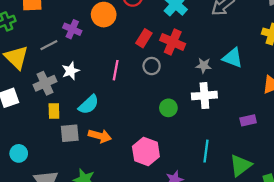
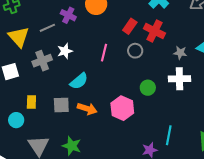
yellow rectangle: (54, 111) -> (31, 102), moved
cyan line: (206, 151) -> (169, 135), moved
pink hexagon: (146, 152) -> (122, 108), moved

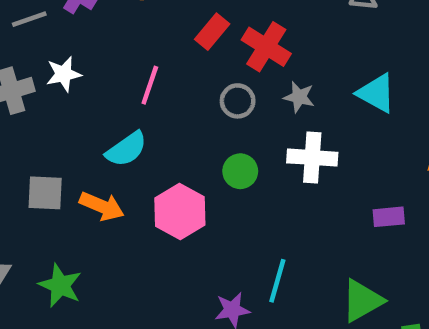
gray circle: (135, 51) -> (238, 101), moved
gray star: (180, 53) -> (299, 97), moved
cyan semicircle: (79, 81) -> (126, 149), moved

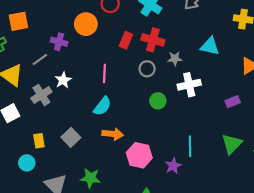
gray square: (45, 193) -> (71, 137), turned -30
orange arrow: (102, 206) -> (113, 134), moved
pink hexagon: (180, 211) -> (139, 155), moved

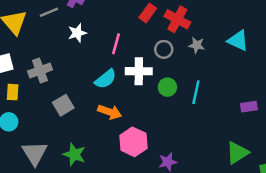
white star: (63, 80) -> (77, 33), moved
white cross: (189, 85) -> (139, 71), moved
gray cross: (41, 95) -> (40, 70), moved
yellow rectangle: (39, 141) -> (13, 92), moved
cyan line: (190, 146) -> (196, 92), moved

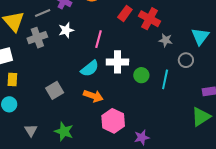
cyan triangle: (238, 41) -> (200, 36), turned 42
gray circle: (164, 49) -> (186, 60), moved
gray cross: (40, 70) -> (37, 38), moved
gray triangle: (35, 153) -> (31, 130), size x0.6
green triangle: (237, 153) -> (201, 117), moved

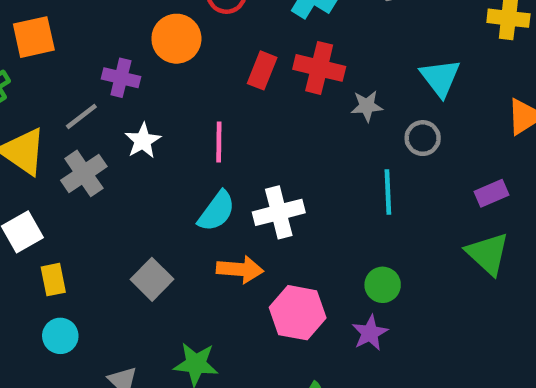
white cross: (117, 62) -> (279, 212), moved
green circle: (141, 75) -> (383, 285), moved
green triangle: (201, 117) -> (488, 254), turned -30

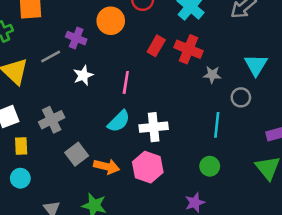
gray cross: (84, 173) -> (52, 120), moved
orange arrow: (240, 269) -> (107, 167), moved
green circle: (383, 285) -> (210, 166), moved
pink hexagon: (298, 313) -> (148, 167), moved

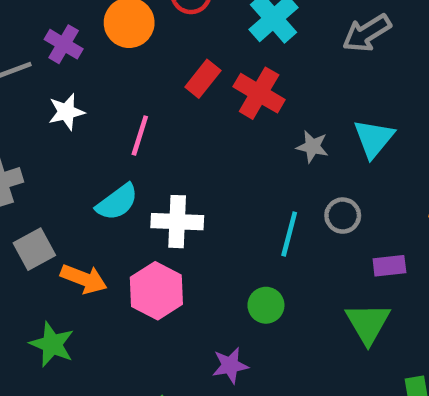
gray star: (212, 75) -> (312, 147), moved
gray circle: (241, 97) -> (343, 216), moved

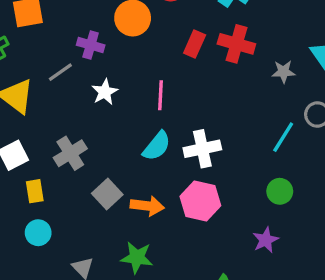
cyan line: (289, 234) -> (283, 137), turned 32

